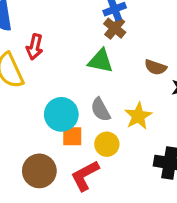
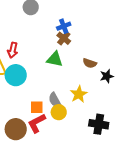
gray semicircle: (101, 110) -> (55, 100), moved
cyan circle: (61, 114) -> (16, 75), moved
red L-shape: (85, 176) -> (37, 123), moved

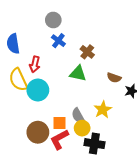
blue cross: (64, 26) -> (58, 41), moved, turned -32
black cross: (99, 124) -> (94, 144), moved
brown circle: (16, 129) -> (38, 132), moved

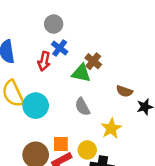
red arrow: (35, 64) -> (44, 61), moved
green triangle: (78, 74) -> (81, 73), moved
gray semicircle: (78, 116) -> (82, 107), moved

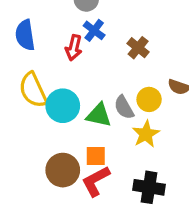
green triangle: (81, 73) -> (99, 115), moved
yellow star: (111, 128) -> (146, 134), moved
yellow circle: (87, 150) -> (149, 99), moved

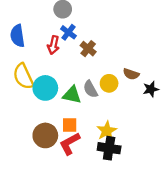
brown cross: (138, 48) -> (88, 49), moved
yellow star: (146, 134) -> (107, 131), moved

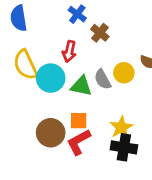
red arrow: (53, 45) -> (69, 51), moved

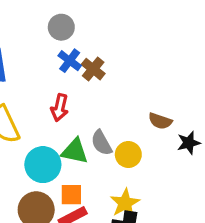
brown cross: (100, 33) -> (93, 69), moved
yellow circle: (124, 73) -> (128, 155), moved
cyan circle: (51, 78) -> (43, 165), moved

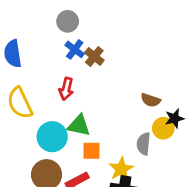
gray semicircle: (102, 143) -> (144, 144), moved, turned 35
yellow circle: (128, 155) -> (163, 128), moved
orange square: (71, 195) -> (92, 151), moved

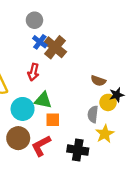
brown cross: (94, 57) -> (55, 47), size x1.5
yellow star: (121, 169) -> (105, 134), moved

